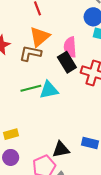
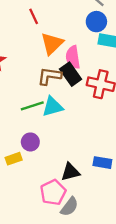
orange triangle: (40, 37) -> (52, 44), moved
brown L-shape: (30, 53) -> (49, 76), moved
purple circle: (11, 157) -> (30, 142), moved

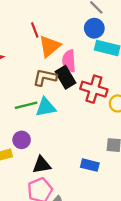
red line: (34, 16) -> (35, 30), moved
black triangle: (70, 172) -> (42, 165), moved

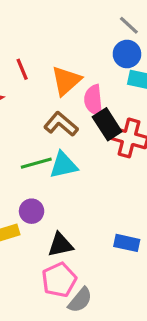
red line: (35, 30) -> (22, 69), moved
brown L-shape: (45, 77) -> (61, 124), turned 30
black rectangle: (65, 77) -> (107, 124), moved

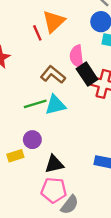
red line: (22, 69) -> (37, 33), moved
orange triangle: (66, 81) -> (54, 21), moved
pink pentagon: (59, 280) -> (54, 190), turned 30

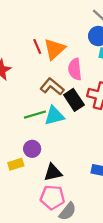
orange triangle: (54, 21) -> (54, 49), moved
black rectangle: (87, 74) -> (74, 100), moved

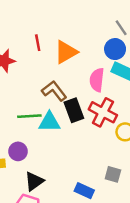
red line: (37, 46) -> (38, 43), moved
pink semicircle: (75, 69) -> (97, 80), moved
black triangle: (53, 172) -> (34, 181), turned -36

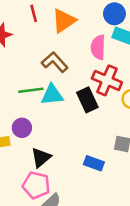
black rectangle: (74, 110) -> (87, 100), moved

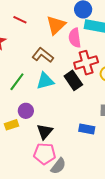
red line: (34, 13) -> (20, 20), turned -40
orange triangle: (64, 21) -> (56, 25), moved
red cross: (107, 80) -> (86, 63), turned -30
green line: (31, 90) -> (17, 82), moved, turned -36

